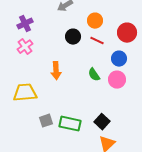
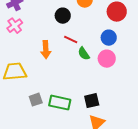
red line: (97, 41) -> (71, 40), moved
black square: (102, 122) -> (92, 101), turned 35

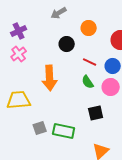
red line: (71, 40) -> (90, 62), moved
orange arrow: (46, 50) -> (50, 78), size x1.4
black square: (92, 101) -> (96, 113), moved

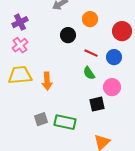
orange arrow: (50, 78) -> (47, 81), moved, size x0.7
pink circle: (111, 87) -> (112, 87), moved
yellow trapezoid: (19, 100) -> (20, 75), moved

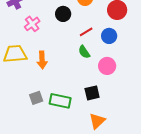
pink cross: (20, 45) -> (32, 24), moved
red line: (91, 53) -> (86, 32), turned -56
black square: (97, 104) -> (92, 93), moved

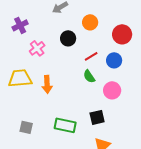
gray square: (36, 98) -> (26, 127), moved, turned 32

